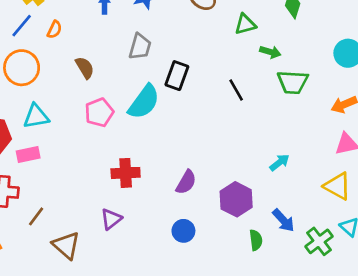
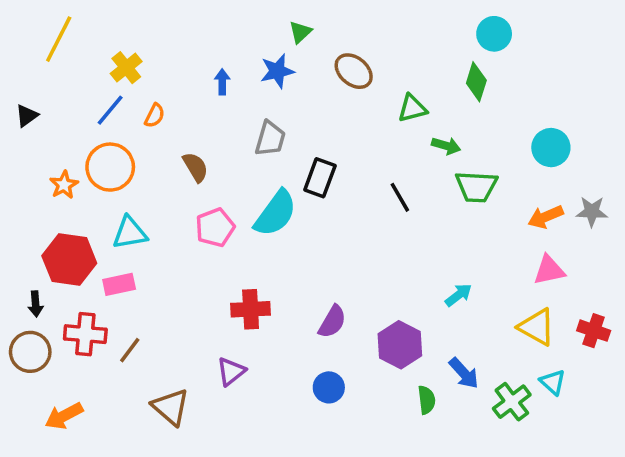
brown line: (36, 216) -> (130, 350), moved

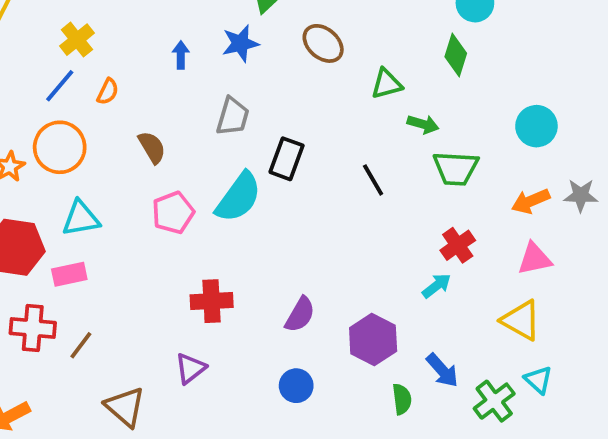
red cross: (594, 331) -> (458, 245), moved, turned 36

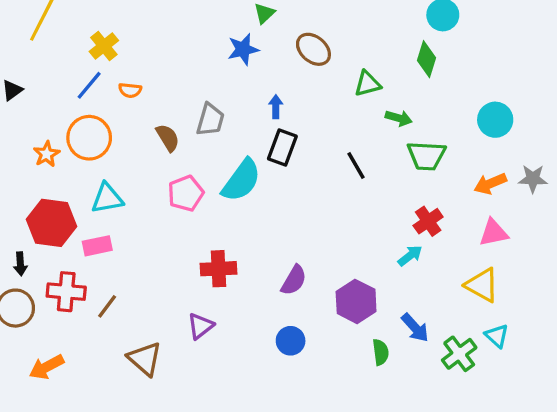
blue arrow: (181, 55) -> (276, 107), moved
orange semicircle: (108, 92) -> (130, 90), turned 70
gray trapezoid: (233, 117) -> (210, 120), moved

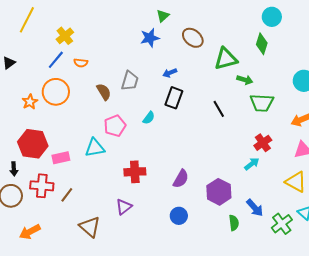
green triangle: (367, 84) -> (226, 59), size x1.4
blue arrow: (276, 107) -> (170, 73), turned -112
cyan semicircle: (241, 180) -> (149, 118), size x0.5
cyan triangle: (107, 198) -> (95, 148), moved

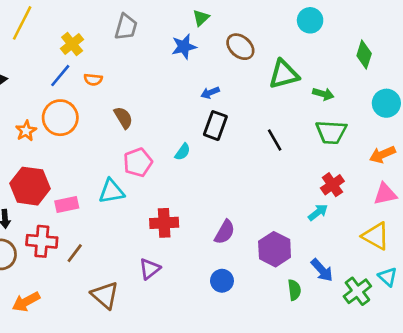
cyan circle: (272, 17) -> (310, 20), moved
green diamond: (262, 44) -> (364, 55), moved
green arrow: (245, 80) -> (323, 94), moved
gray trapezoid: (130, 81) -> (126, 27), moved

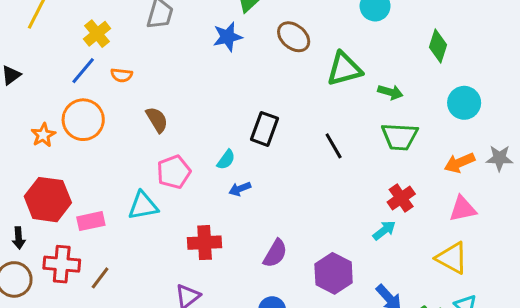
blue arrow: (210, 93) -> (240, 189), moved

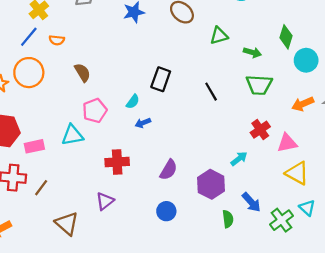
green diamond: (438, 46) -> (286, 37), moved
green triangle: (344, 69) -> (219, 36), size x0.7
pink triangle: (463, 209) -> (287, 143), moved
cyan arrow: (384, 230) -> (239, 159), moved

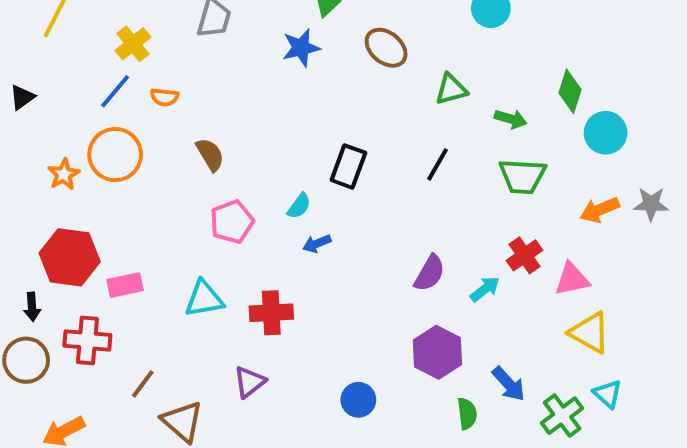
black line: (211, 92) -> (437, 164), moved, turned 60
cyan triangle: (72, 135) -> (204, 299), moved
cyan arrow: (239, 159) -> (485, 289), moved
purple semicircle: (169, 170) -> (430, 273), moved
brown line: (41, 188) -> (143, 384), moved

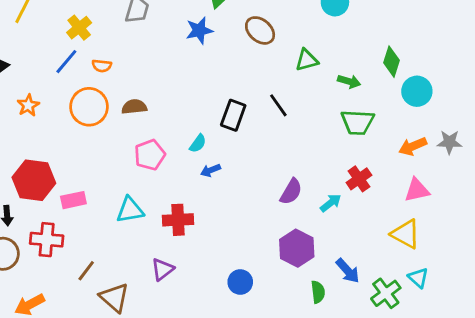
orange circle: (115, 155) -> (89, 107), moved
brown semicircle: (210, 155) -> (134, 107), turned -65
black line: (437, 164) -> (278, 105), moved, turned -65
orange star: (64, 174) -> (28, 105), moved
pink triangle: (572, 279) -> (417, 190), moved

